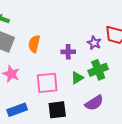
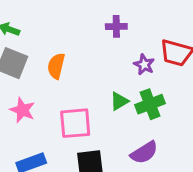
purple cross: (68, 52) -> (116, 26), moved
green triangle: (77, 78) -> (119, 101), moved

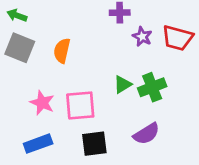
purple star: (144, 65) -> (142, 37), moved
pink star: (22, 110) -> (42, 103), moved

